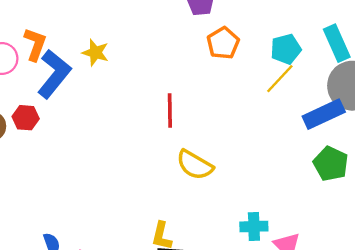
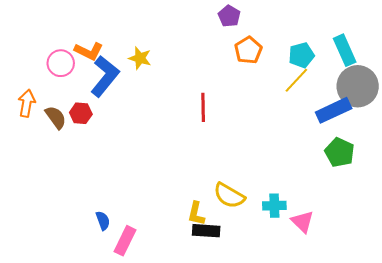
orange L-shape: (35, 44) -> (89, 51), turned 96
yellow semicircle: (195, 165) -> (229, 196), moved

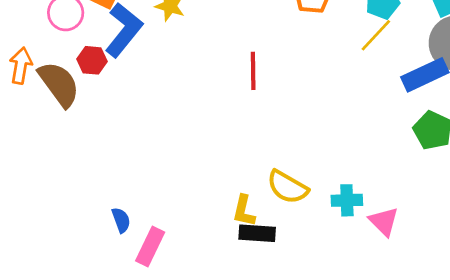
red hexagon: (81, 113) -> (92, 60), moved
brown semicircle: (56, 117) -> (59, 84), size x1.5

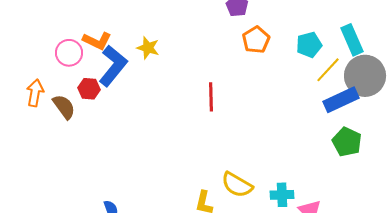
yellow line: (376, 35) -> (328, 70), moved
brown semicircle: (59, 84) -> (64, 107), size x0.7

